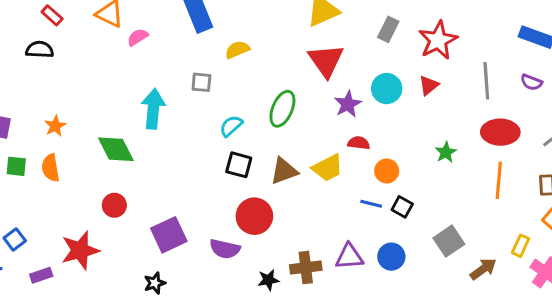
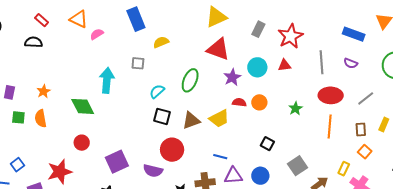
red triangle: (326, 61) -> (218, 49), turned -35
red triangle: (429, 85) -> (284, 65), turned 32
orange circle: (387, 171) -> (259, 102), moved
blue line: (371, 204) -> (220, 157), moved

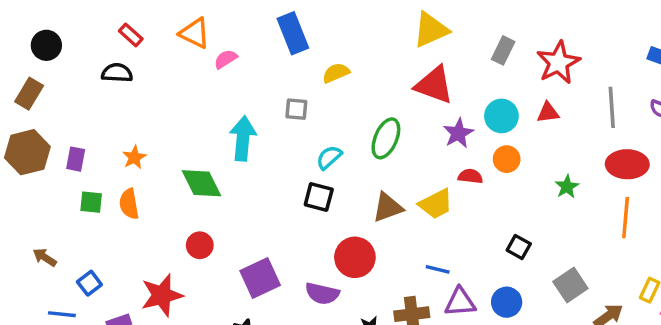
orange circle: (259, 102) -> (507, 159), moved
black square: (162, 116) -> (319, 197), moved

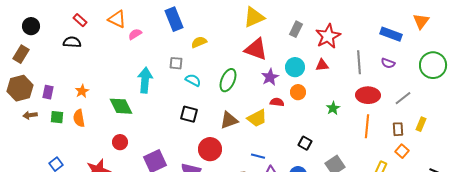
cyan semicircle: (329, 157) -> (193, 80), moved, turned 70
brown arrow: (45, 257) -> (30, 115), moved, turned -40

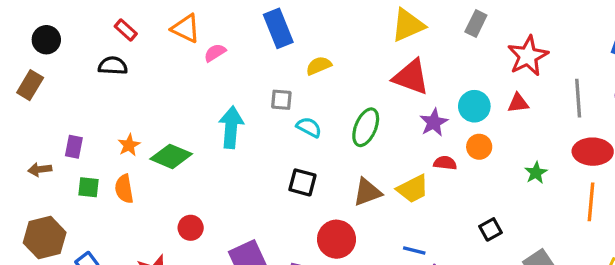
gray rectangle: (296, 29) -> (476, 24), moved
brown hexagon: (20, 88) -> (45, 238), moved
green diamond: (121, 106) -> (171, 156), moved, turned -40
brown arrow: (30, 115) -> (40, 169), moved
black square: (305, 143) -> (491, 229), turned 32

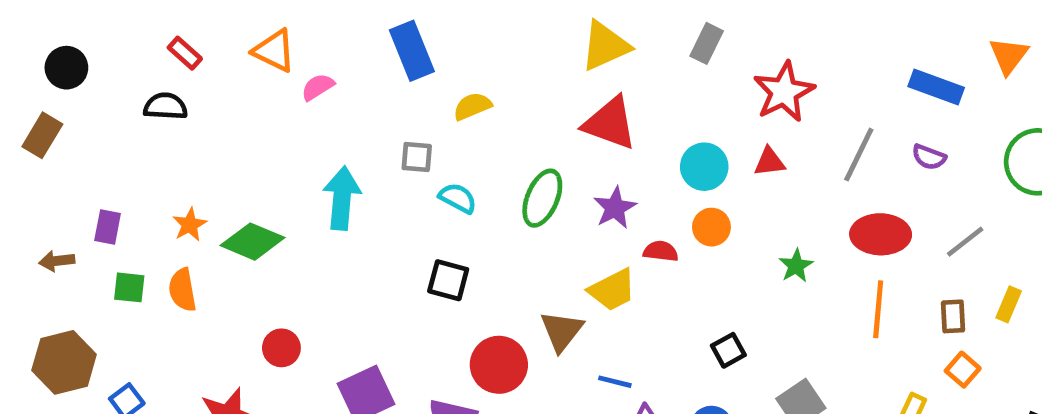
gray line: (578, 98) -> (859, 155), turned 30
purple star: (434, 122) -> (615, 208), moved
brown triangle: (367, 192) -> (562, 331), moved, turned -32

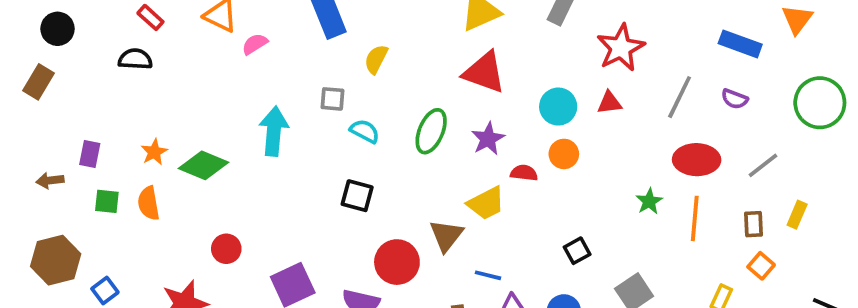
yellow semicircle: (472, 106) -> (376, 59), turned -40
green star: (796, 266) -> (649, 201), moved

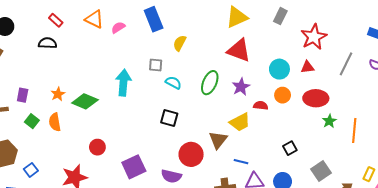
pink semicircle: (255, 44) -> (118, 28), moved
red ellipse: (697, 160) -> (316, 98), moved
green square: (107, 201) -> (32, 121), turned 32

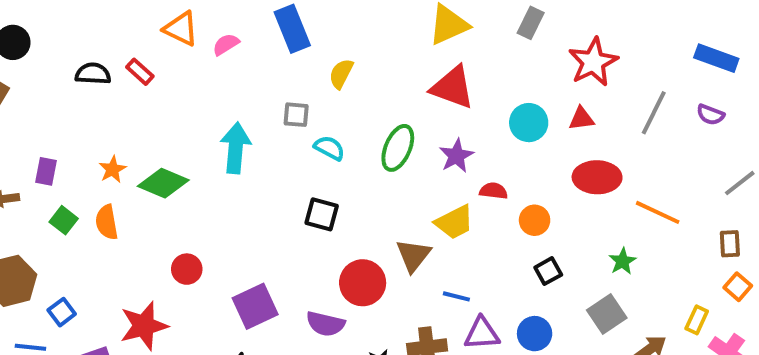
red rectangle: (56, 20) -> (140, 72), moved
orange circle: (283, 95) -> (535, 220), moved
green star: (329, 121) -> (622, 261), moved
orange line: (354, 130) -> (658, 212), moved, turned -70

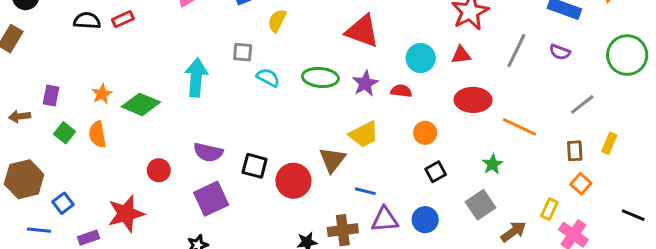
red rectangle: (140, 72) -> (123, 19), turned -66
green ellipse: (398, 148) -> (320, 77), turned 72
red semicircle: (494, 191) -> (401, 91), moved
black square: (322, 214) -> (255, 166), moved
purple semicircle: (325, 324) -> (208, 152), moved

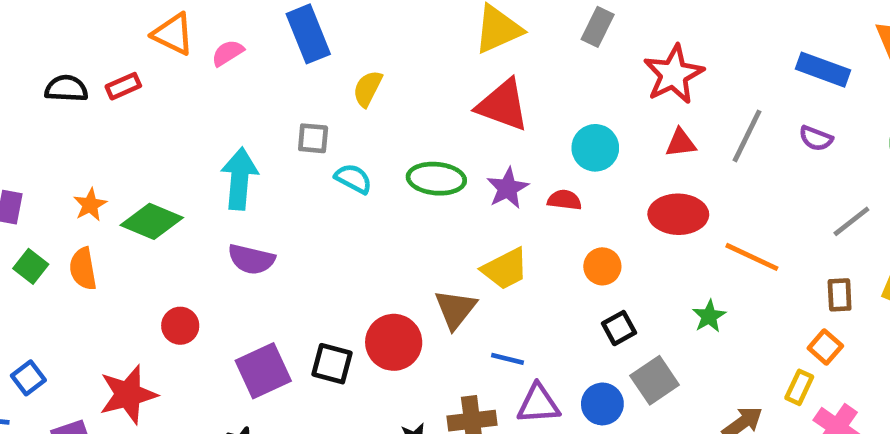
red triangle: (461, 55) -> (681, 143), moved
purple semicircle: (208, 152) -> (251, 259), moved
black square: (255, 166) -> (332, 364), moved
orange square: (581, 184) -> (825, 347), moved
gray square: (481, 205) -> (655, 380), moved

